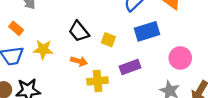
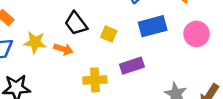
pink circle: (180, 58) -> (197, 34), moved
orange arrow: (79, 61) -> (63, 49), moved

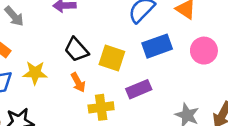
yellow square: (109, 34) -> (112, 58), size x1.5
orange arrow: (63, 49) -> (78, 82), moved, turned 48

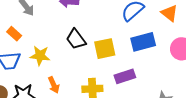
yellow square: (112, 58) -> (105, 49), turned -35
orange arrow: (78, 82) -> (54, 85), moved

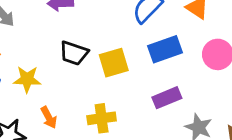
black trapezoid: (76, 39) -> (74, 53), turned -30
purple rectangle: (125, 76) -> (167, 98), moved

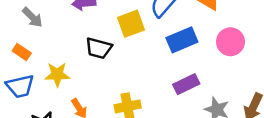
yellow square: (114, 63) -> (131, 24), moved

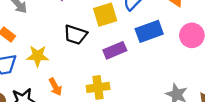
purple rectangle: (186, 84) -> (115, 50), moved

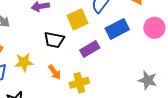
orange arrow: (55, 87) -> (55, 72), moved

